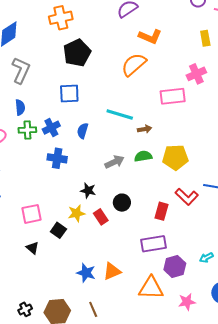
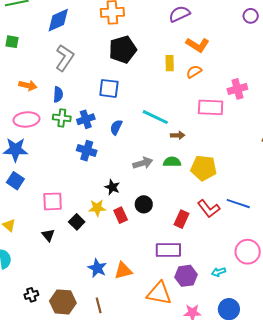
yellow rectangle: (205, 38) -> (170, 63), moved
orange semicircle: (134, 65) -> (194, 72), moved, size x0.6

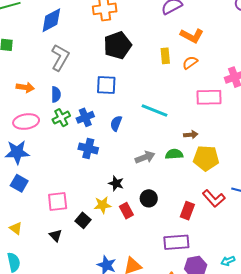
green cross: (62, 118) -> (61, 118), turned -30
brown arrow: (178, 135) -> (191, 135), moved

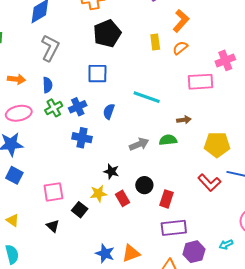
orange L-shape: (192, 36) -> (181, 21), turned -75
yellow pentagon: (206, 158) -> (217, 145), moved
red rectangle: (187, 211) -> (167, 199), moved

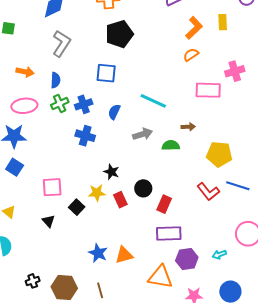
yellow rectangle: (155, 42) -> (223, 22), moved
gray arrow: (139, 144) -> (143, 134), moved

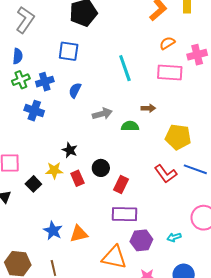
orange semicircle: (191, 55) -> (167, 43), moved
cyan line: (153, 101) -> (125, 68), moved, turned 44
blue cross: (85, 136) -> (34, 111), moved

